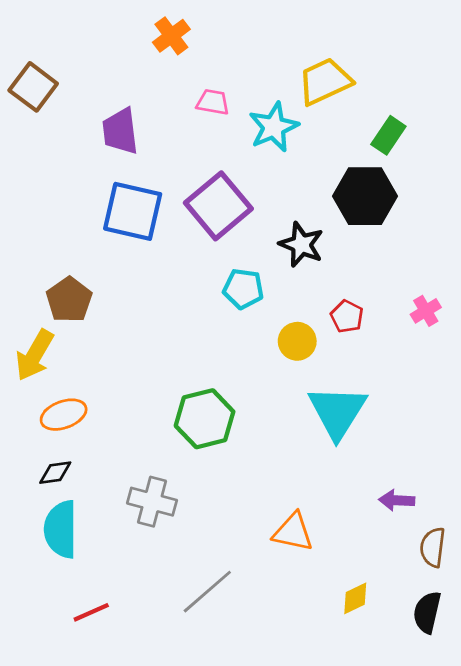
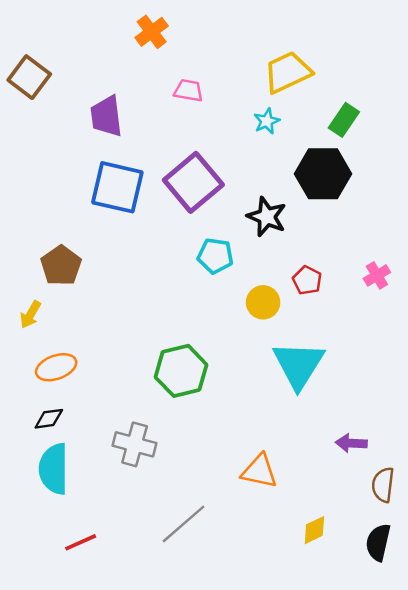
cyan star: (274, 127) -> (267, 121), moved, size x0.6
yellow arrow: (35, 355) -> (30, 315), size x0.6

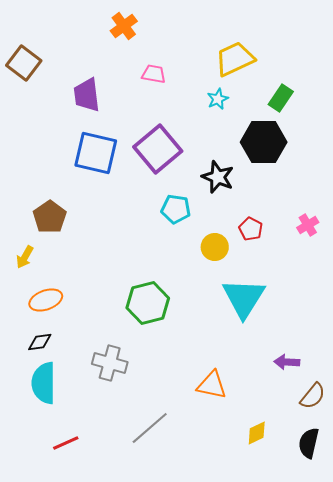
brown semicircle: (383, 485) -> (313, 396), turned -148

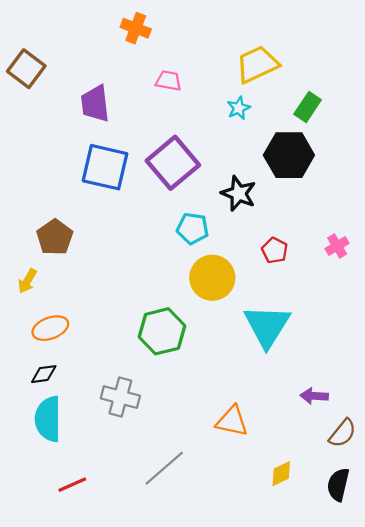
orange cross: (124, 26) -> (136, 28), turned -32
yellow circle: (215, 247) -> (212, 278), moved, size x1.5

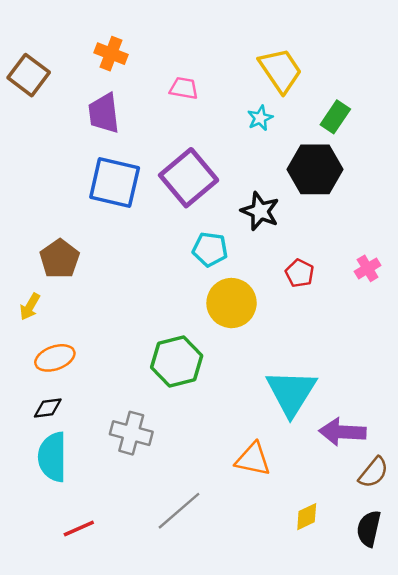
orange cross: (136, 28) -> (111, 54), moved
yellow trapezoid: (257, 64) -> (280, 70), turned 81
cyan triangle: (267, 326) -> (291, 393), moved
purple arrow: (314, 396) -> (342, 432), size x1.5

